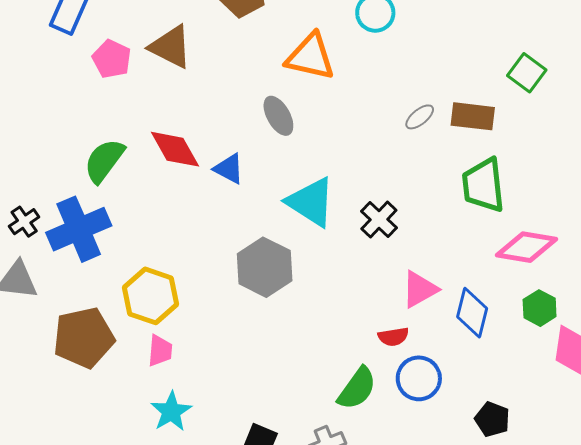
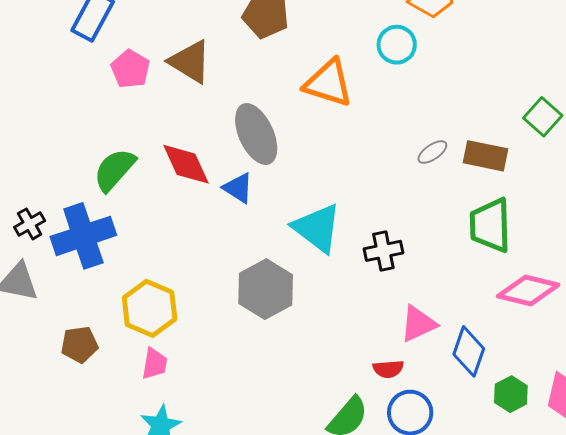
gray ellipse: (278, 116) -> (256, 134), moved, size x1.5
black cross: (379, 220) -> (383, 251), turned 30
green hexagon: (540, 308) -> (511, 394), moved
brown pentagon: (84, 338) -> (80, 345), size x0.6

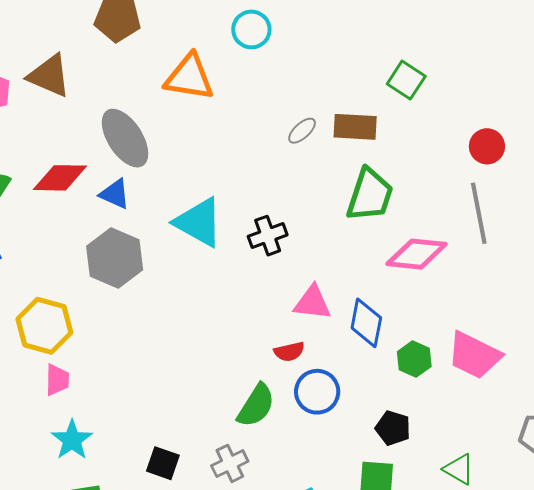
red diamond: (186, 164) -> (60, 178), turned -56
green trapezoid: (490, 225) -> (370, 195), turned -152
gray hexagon: (266, 289) -> (115, 258), moved
pink triangle: (418, 324) -> (312, 303), turned 39

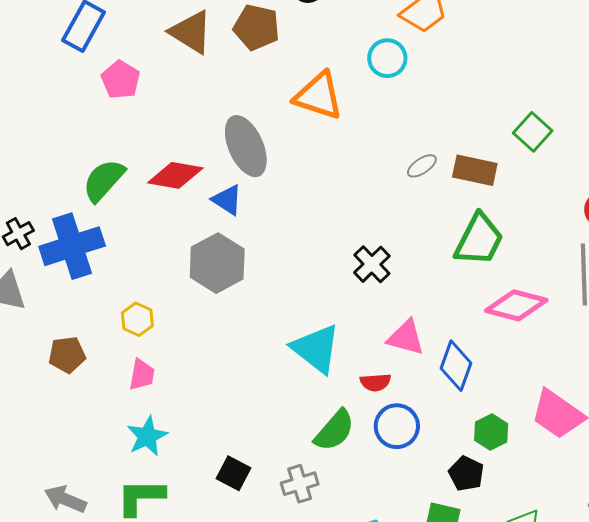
brown triangle: (49, 76) -> (191, 32), moved
cyan triangle: (199, 222) -> (316, 349), moved
black cross: (268, 236) -> (372, 264), turned -33
yellow hexagon: (44, 326) -> (137, 319), size x0.6
green hexagon: (414, 359) -> (491, 432), moved

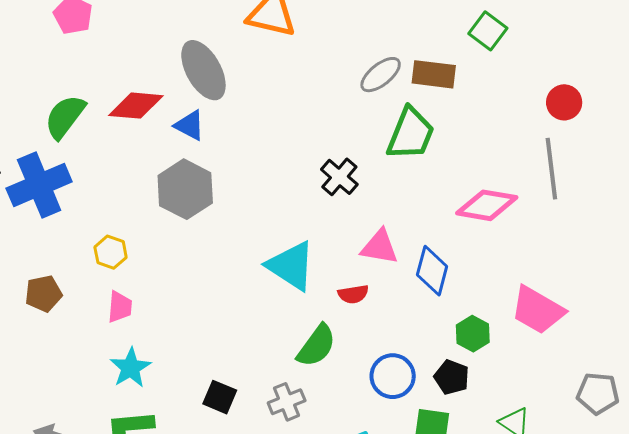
gray ellipse: (422, 166) -> (381, 75), size x1.4
green trapezoid: (479, 240) -> (411, 134), moved
blue circle: (397, 426) -> (393, 376), moved

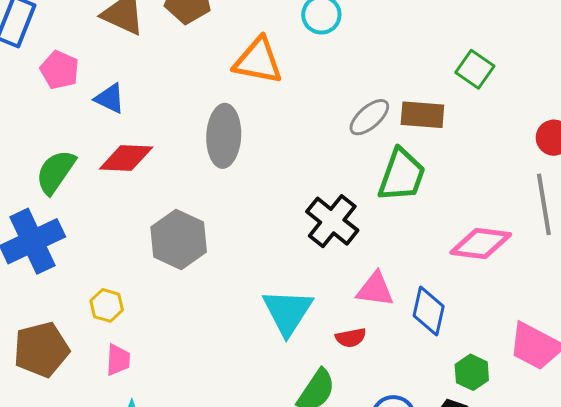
gray ellipse: (203, 70) -> (224, 136), moved, turned 34
blue triangle: (190, 125) -> (110, 98), moved
black cross: (339, 177) -> (332, 221), size x1.4
cyan triangle: (291, 266) -> (288, 312), turned 32
brown pentagon: (44, 294) -> (41, 350), size x1.5

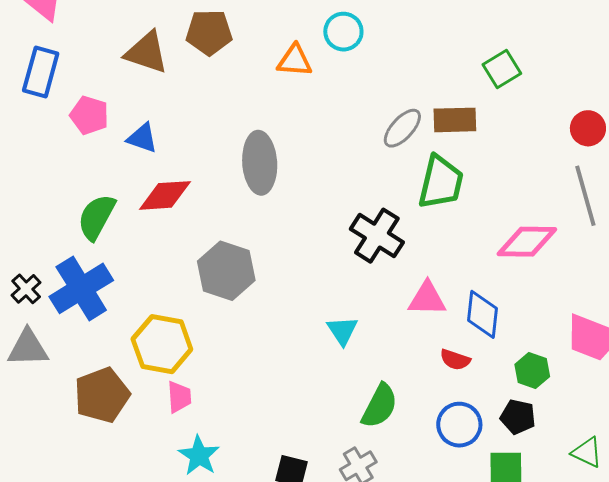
orange triangle: (258, 61) -> (295, 61), moved, size x0.7
green square: (475, 69) -> (502, 69), turned 30
yellow hexagon: (107, 305) -> (162, 344), size x1.8
cyan triangle: (288, 312) -> (342, 331), size x0.6
red semicircle: (351, 338) -> (455, 360), moved, turned 36

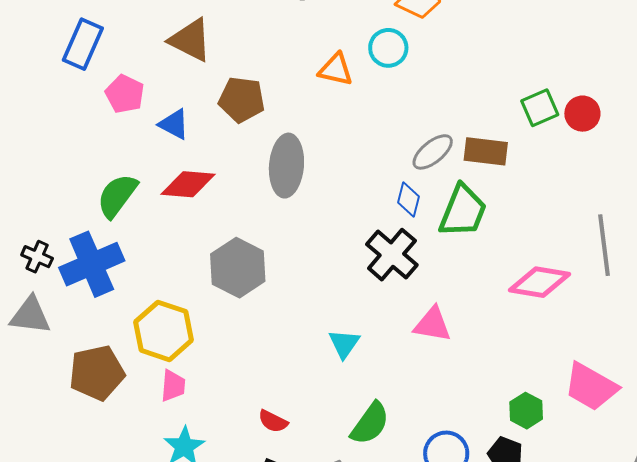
brown pentagon: (209, 32) -> (242, 100), moved
red circle: (588, 128) -> (582, 114), moved
black cross: (26, 289) -> (37, 257), turned -32
blue diamond: (483, 314) -> (409, 200), moved, size x0.7
red semicircle: (455, 360) -> (273, 421), moved

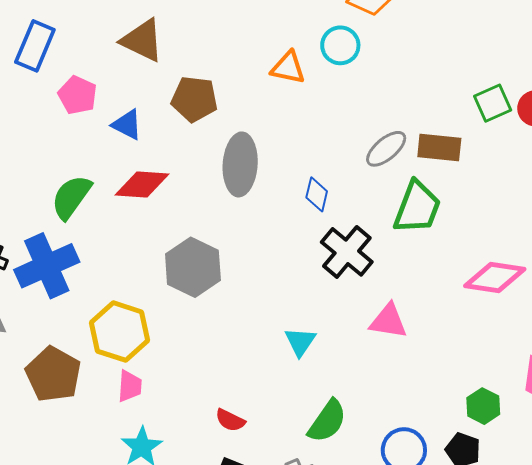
blue diamond: (409, 200) -> (317, 194), moved
brown pentagon: (97, 373) -> (53, 374), turned -30

